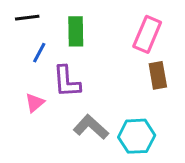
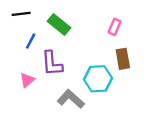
green rectangle: (76, 31) -> (59, 25), turned -50
pink rectangle: (147, 34) -> (115, 27), size x0.6
cyan hexagon: (137, 136) -> (98, 79), moved

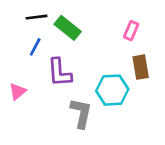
black line: (21, 14) -> (37, 17), moved
pink triangle: (27, 80) -> (18, 91), moved
gray L-shape: (71, 99) -> (81, 113), turned 60

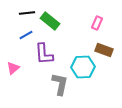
blue line: (35, 47) -> (26, 35), turned 32
brown rectangle: (141, 67) -> (104, 50), turned -60

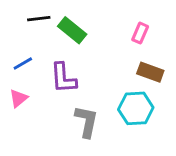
blue line: (26, 35) -> (23, 64), moved
cyan hexagon: (83, 67) -> (136, 108), moved

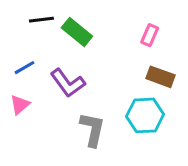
purple L-shape: (63, 78) -> (68, 83), turned -32

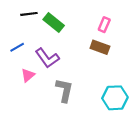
brown rectangle: (160, 77) -> (100, 47), moved
pink triangle: (20, 105) -> (28, 75), moved
cyan hexagon: (145, 115) -> (115, 98), moved

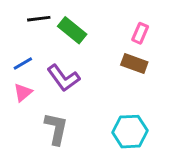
pink triangle: (28, 75) -> (23, 92), moved
gray L-shape: (64, 90) -> (56, 129), moved
cyan hexagon: (115, 98) -> (130, 132), moved

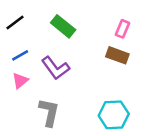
black line: (39, 19) -> (15, 22), moved, turned -30

